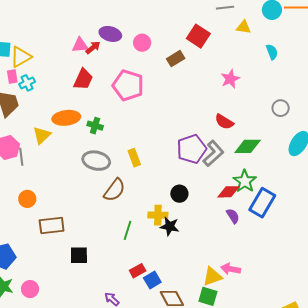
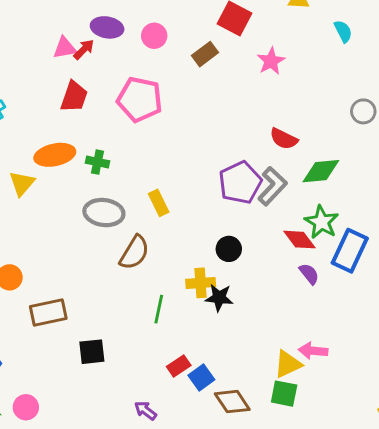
pink star: (230, 79) -> (271, 61), moved
red diamond: (228, 192) -> (299, 240), turned 60

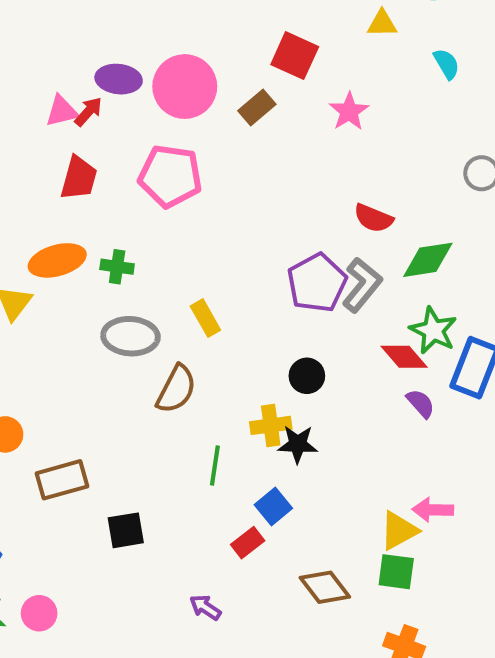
pink circle: (154, 36) -> (185, 87), size x1.8
blue square: (201, 377) -> (273, 507), moved

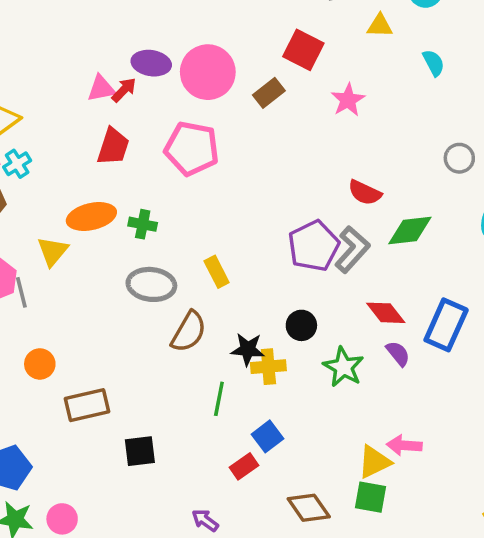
green star: (433, 330) -> (343, 367), moved
black star: (298, 444) -> (248, 349), moved

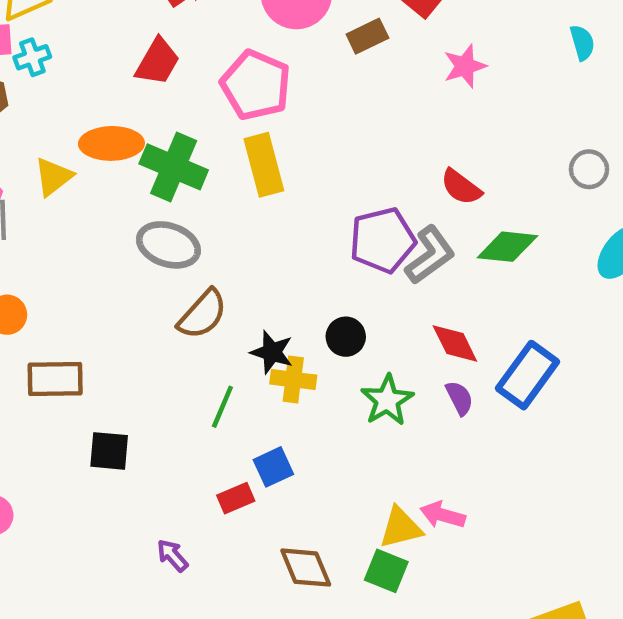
green cross: (143, 224) -> (174, 167), size x1.8
yellow rectangle: (217, 272) -> (264, 165), moved, size x1.5

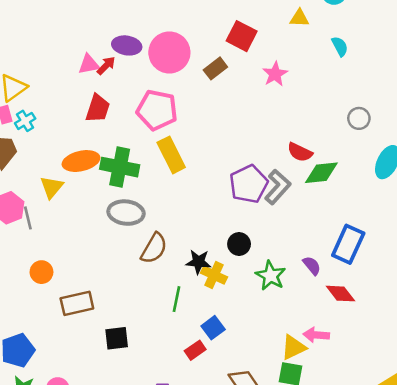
red semicircle: (461, 187) -> (300, 152), moved
red diamond: (455, 344) -> (340, 294), moved
yellow cross: (293, 380) -> (214, 275), turned 30

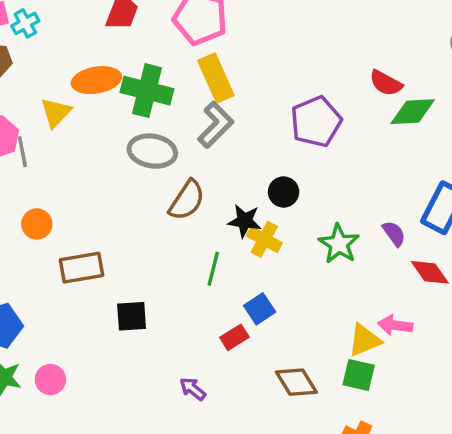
gray L-shape: (278, 187) -> (216, 125), moved
black circle: (239, 244) -> (284, 192), moved

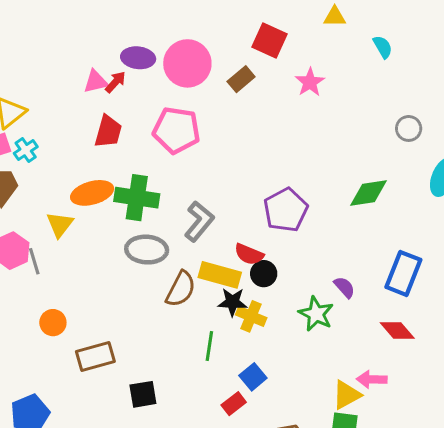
yellow rectangle: (216, 78) -> (220, 275), moved, turned -45
red semicircle: (386, 83) -> (249, 254), moved
purple semicircle: (394, 234) -> (344, 287), moved

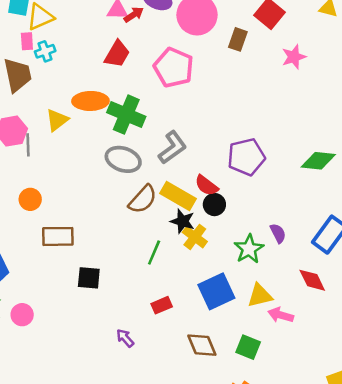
brown rectangle: (241, 79) -> (238, 39), turned -45
blue square: (253, 377) -> (216, 291), moved, size x1.6
yellow triangle: (346, 395) -> (260, 296), moved

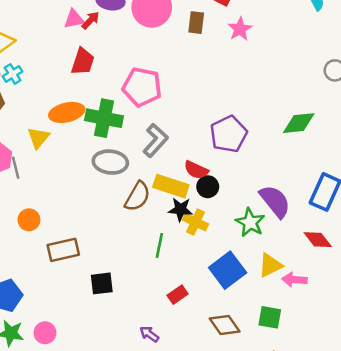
pink star: (294, 57) -> (240, 29), moved
pink pentagon: (174, 68) -> (142, 87), moved
purple semicircle: (278, 233) -> (275, 201), size x1.8

